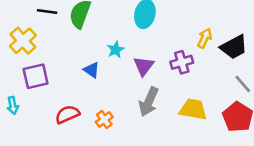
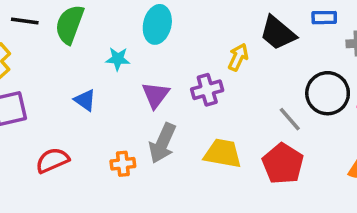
black trapezoid: (234, 47) -> (278, 33), moved, turned 68
cyan star: (116, 50) -> (118, 59), moved, turned 30
orange cross: (104, 119) -> (123, 164), moved, turned 30

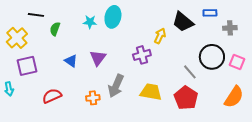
green semicircle: (70, 24) -> (55, 29), moved, size x0.6
cyan star: (118, 59) -> (90, 22), moved
purple triangle: (156, 95) -> (98, 58), moved

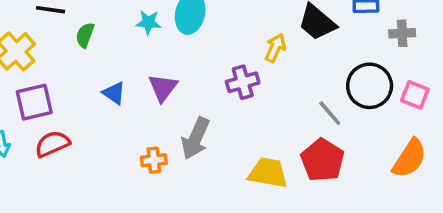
yellow trapezoid: (151, 92) -> (268, 173), moved
red semicircle: (52, 96) -> (52, 144), moved

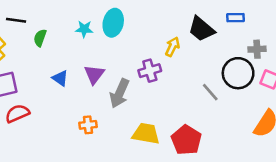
gray cross: (402, 33) -> (257, 49), moved
gray arrow: (196, 138) -> (119, 93), moved
red pentagon: (322, 160) -> (186, 140), moved
yellow trapezoid: (268, 173) -> (146, 134), moved

